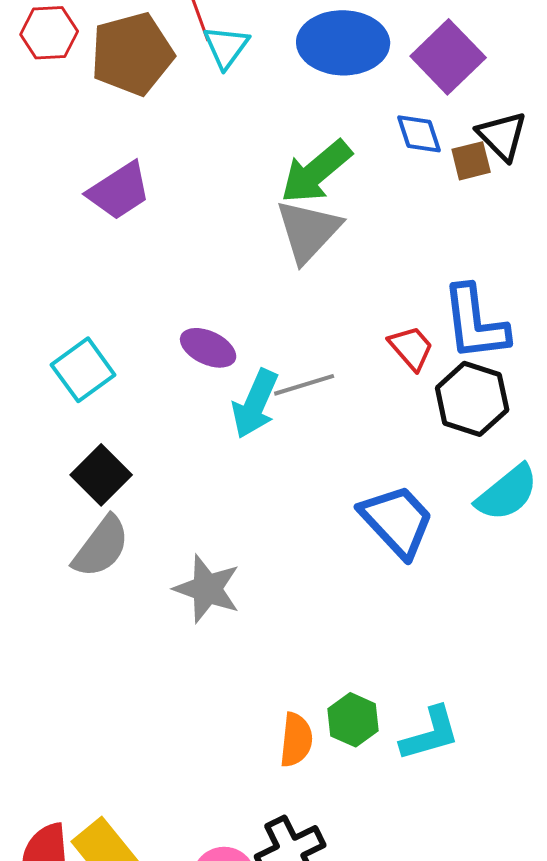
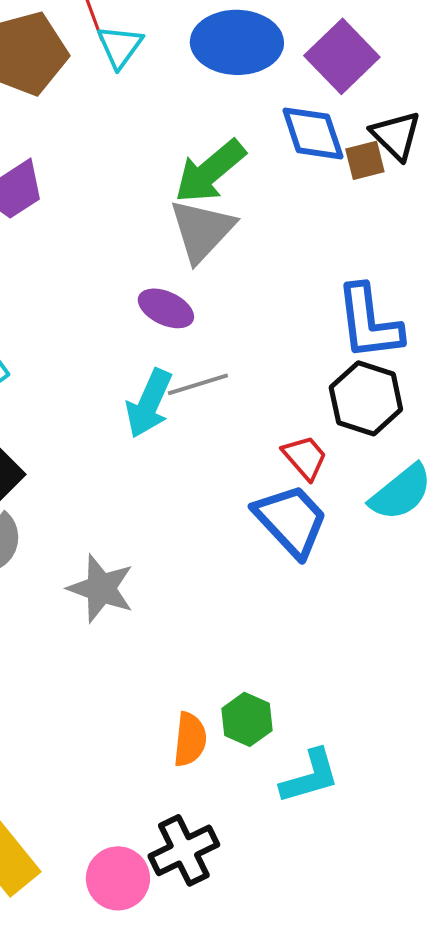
blue diamond: (419, 134) -> (313, 133), size x1.4
purple ellipse: (208, 348) -> (166, 308), moved
red trapezoid: (411, 348) -> (305, 457), moved
cyan L-shape: (430, 734) -> (310, 776), moved

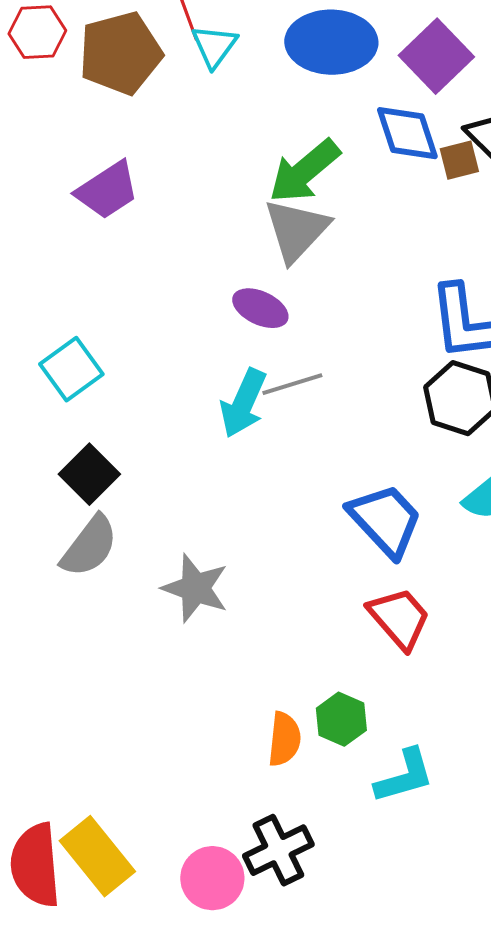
red trapezoid: (305, 457) -> (399, 618), moved, size x1.4

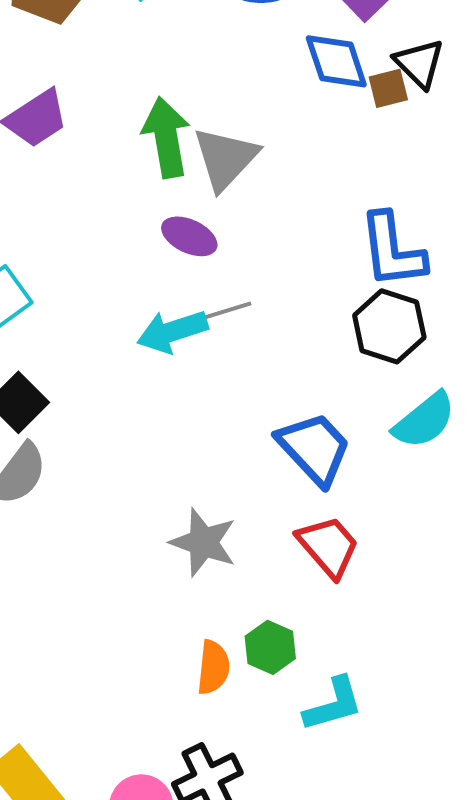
green arrow: (304, 171) -> (166, 137), moved, turned 120
cyan arrow: (243, 403) -> (172, 331), turned 48
gray star: (195, 588) -> (203, 542), moved

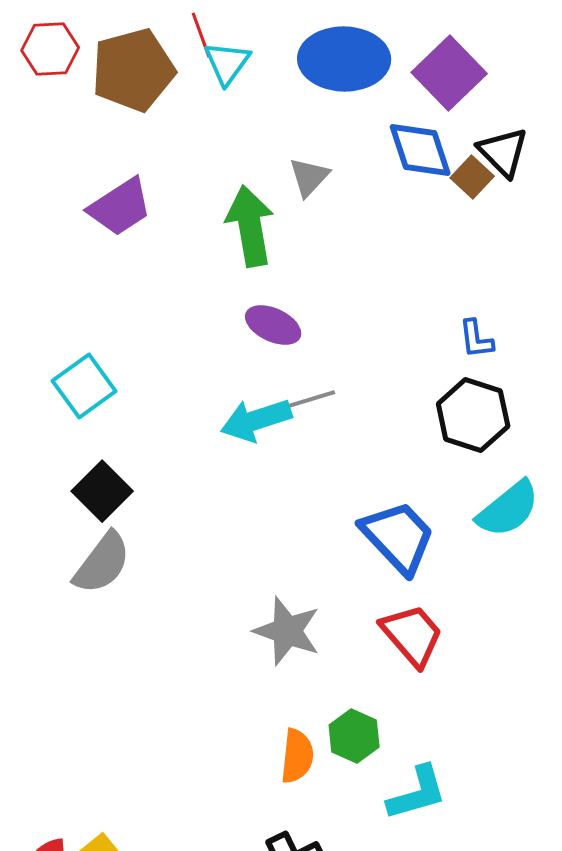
brown square: (388, 88) -> (472, 177), turned -33
gray triangle: (225, 158) -> (309, 177), moved, size x0.6
blue L-shape: (392, 250) -> (476, 339), size x0.5

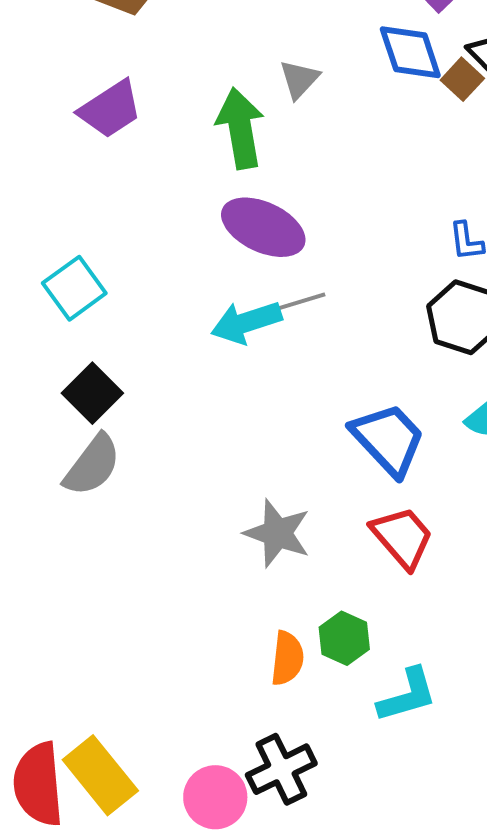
purple ellipse: (273, 325) -> (263, 227), size x1.5

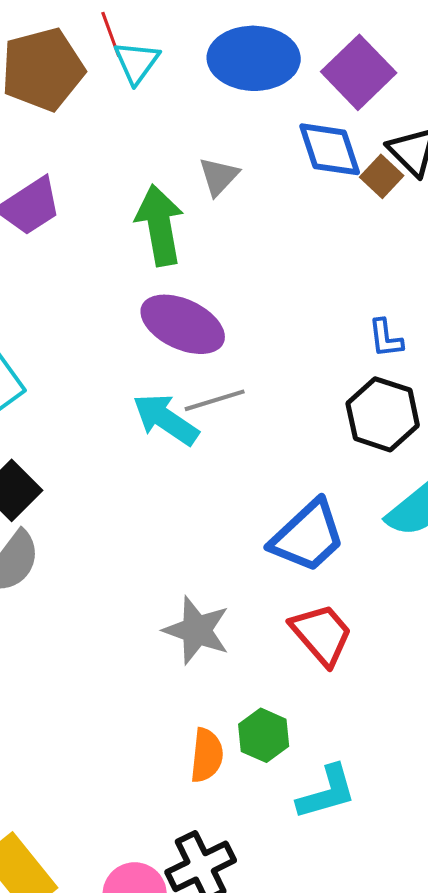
cyan arrow: (246, 322) -> (166, 419), turned 52
blue trapezoid: (388, 439) -> (308, 536), turned 90

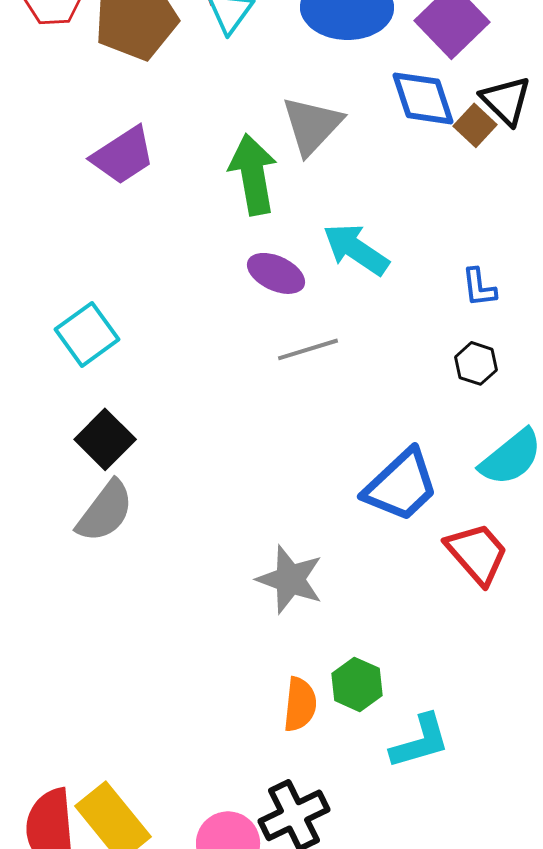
gray triangle: (219, 176) -> (312, 125), size x1.5
purple ellipse: (183, 324) -> (276, 273), size x0.7
black hexagon: (383, 414) -> (476, 363), size x0.6
cyan arrow: (166, 419) -> (356, 249), moved
red trapezoid: (322, 634) -> (477, 553), moved

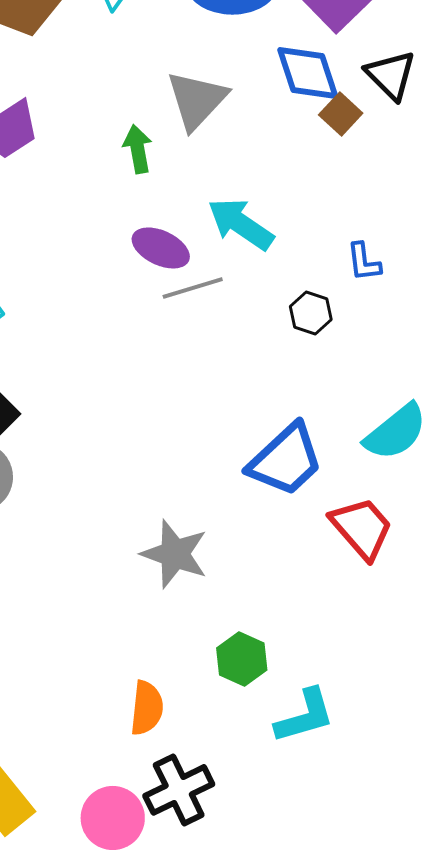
brown square: (475, 125) -> (341, 114), moved
green arrow: (253, 174) -> (138, 149), size x0.6
gray line: (308, 349) -> (193, 288), moved
black hexagon: (476, 363) -> (311, 313), moved
orange semicircle: (300, 704) -> (147, 708), moved

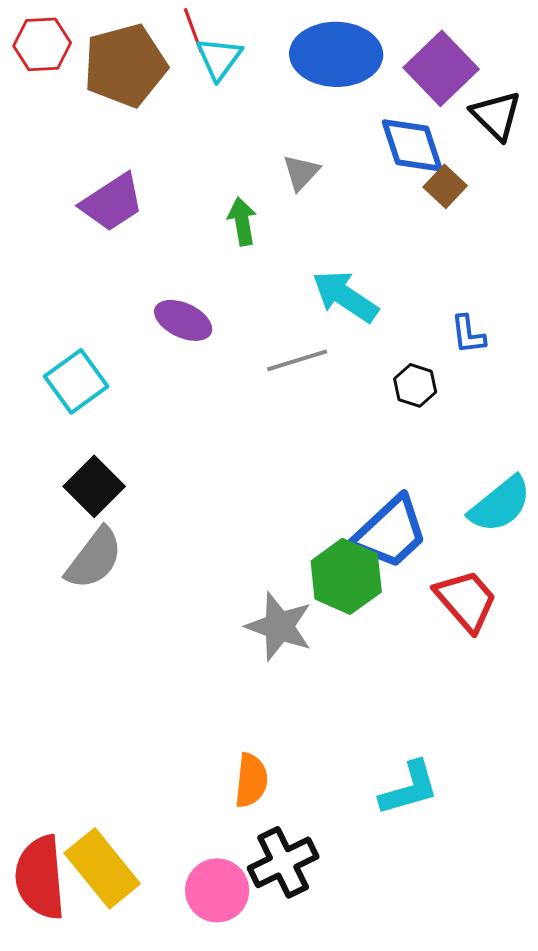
black triangle: (391, 75) -> (496, 115), moved
gray triangle: (197, 100) -> (301, 172), size x0.6
purple ellipse: (161, 248) -> (183, 320), moved
green hexagon: (242, 659) -> (346, 576), moved, size x1.4

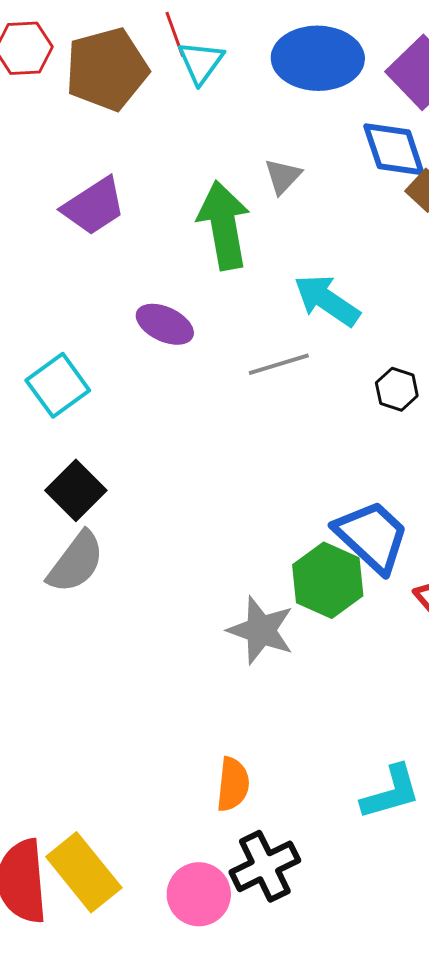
green arrow: (242, 221) -> (224, 225), size x1.8
blue trapezoid: (390, 532) -> (372, 536), turned -94

